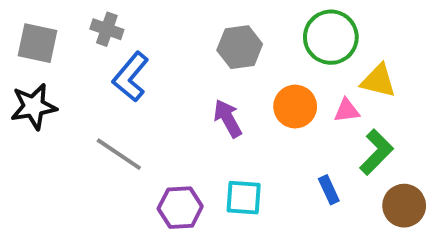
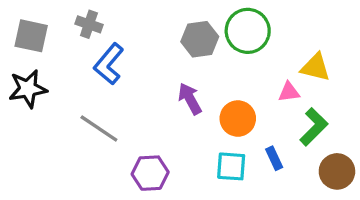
green circle: (331, 37) -> (248, 31), moved
orange circle: (295, 107) -> (238, 119), moved
cyan square: (244, 198) -> (231, 166), moved

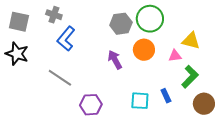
black star: (28, 89) -> (17, 54), turned 30
orange circle: (238, 119) -> (144, 50), moved

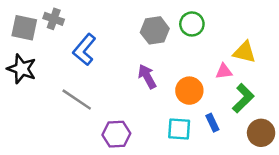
gray cross: (54, 15) -> (54, 19), moved
green circle: (150, 19) -> (192, 24), size x0.7
orange circle: (144, 50) -> (189, 91), moved

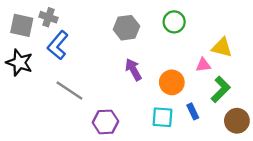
gray hexagon: (155, 30) -> (126, 28), moved
blue L-shape: (84, 50) -> (58, 45), moved

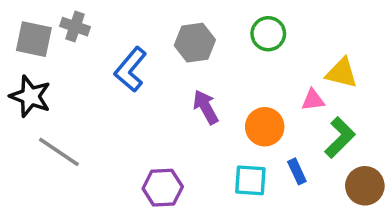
blue L-shape: (58, 45) -> (130, 69), moved
gray line: (69, 91) -> (59, 152), moved

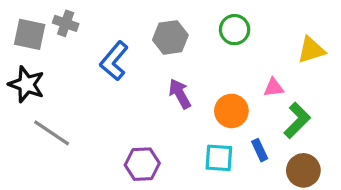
yellow triangle: (342, 73) -> (311, 50), moved, turned -32
brown circle: (365, 186) -> (303, 170), moved

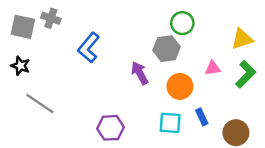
gray hexagon: (170, 37) -> (167, 49), moved
black star: (26, 84) -> (20, 66), size x0.7
green L-shape: (297, 120) -> (246, 74), moved

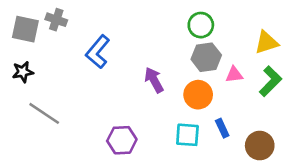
gray hexagon: (167, 49) -> (206, 57), moved
black star: (20, 66) -> (23, 72), turned -30

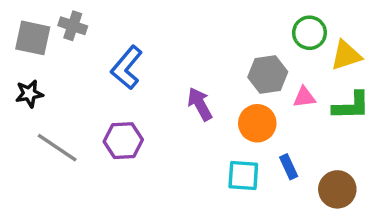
green circle: (201, 25) -> (309, 33), moved
green L-shape: (270, 81) -> (351, 106), turned 44
purple hexagon: (122, 140) -> (123, 141), moved

